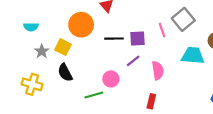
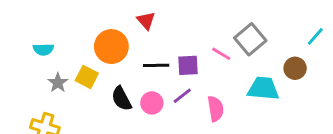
pink line: (162, 30) -> (221, 54), turned -40
black semicircle: (65, 73) -> (121, 99), moved
pink circle: (111, 79) -> (152, 103), moved

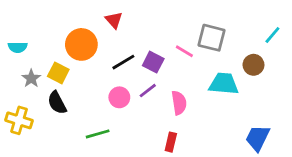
gray square: (250, 39) -> (211, 38), turned -36
black line: (156, 65) -> (123, 62), turned -30
purple square: (188, 65) -> (153, 62), turned 30
black semicircle: (121, 99) -> (57, 103), moved

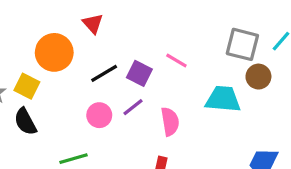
gray square: (211, 38) -> (242, 44), moved

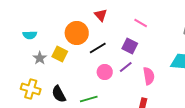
pink line: (176, 60) -> (141, 23), moved
black line: (104, 73) -> (98, 48), moved
black semicircle: (25, 122) -> (59, 94), moved

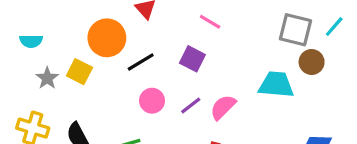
purple line: (126, 67) -> (191, 106), moved
pink semicircle: (149, 76) -> (223, 107), turned -126

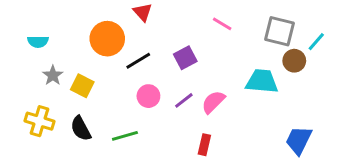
pink line: (210, 22) -> (222, 24), moved
cyan line: (334, 27) -> (316, 42), moved
purple square: (192, 59) -> (185, 58), turned 35
yellow square: (79, 72) -> (82, 86), moved

